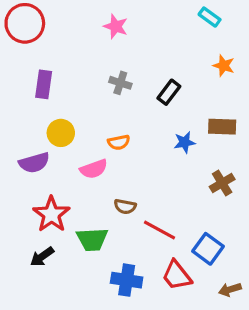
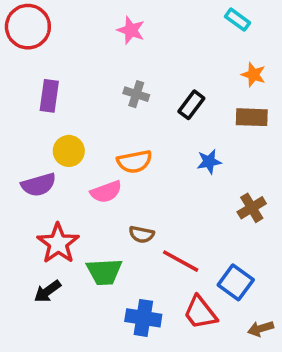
brown rectangle: (222, 127) -> (252, 117), moved
orange semicircle: (119, 142) -> (134, 162), size x1.4

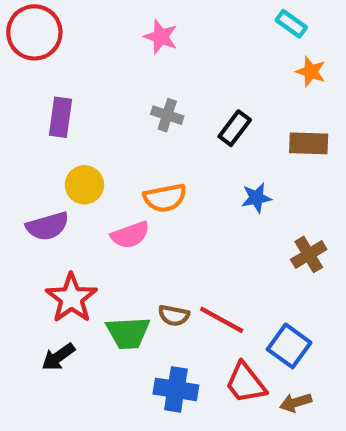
orange star: (253, 75) -> (311, 72), moved
brown semicircle: (142, 234) -> (174, 315), moved
brown arrow: (261, 329) -> (296, 403), moved

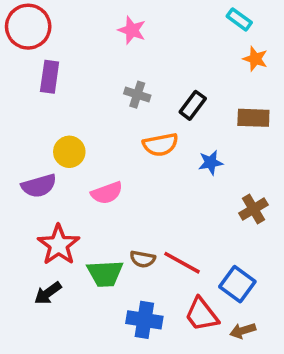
purple rectangle: (61, 117) -> (50, 77), moved
orange semicircle: (165, 198) -> (160, 145), moved

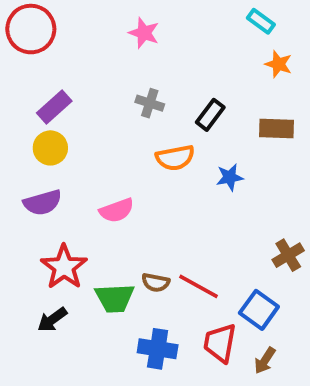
purple rectangle: (50, 77) -> (54, 107), moved, turned 40
yellow circle: (69, 152) -> (50, 148), moved
brown cross: (253, 209) -> (288, 255), moved
red trapezoid: (202, 315) -> (220, 343), turned 48
brown arrow: (243, 331) -> (265, 360), turned -40

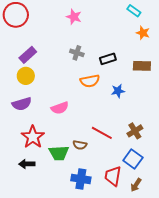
black rectangle: (210, 115) -> (108, 59), turned 35
brown cross: (288, 255) -> (135, 131), moved
red line: (199, 286) -> (102, 133), moved
black arrow: (52, 320) -> (27, 164), turned 35

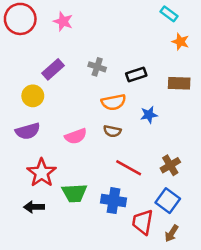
pink star: (74, 17) -> (63, 21), moved
purple rectangle: (28, 55) -> (53, 69), moved
brown semicircle: (80, 145) -> (112, 131), moved
blue cross: (81, 179) -> (114, 201), moved

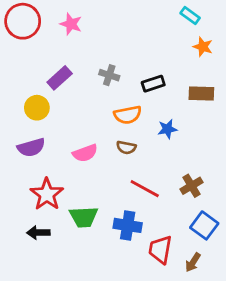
blue square: (168, 201) -> (204, 225), moved

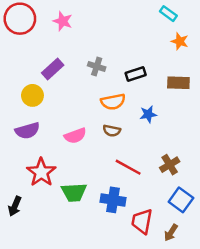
black arrow: (38, 233) -> (15, 206), moved, turned -66

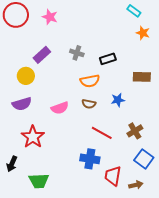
brown rectangle: (178, 83) -> (142, 77), moved
blue star: (148, 114) -> (118, 100), moved
green trapezoid: (74, 192) -> (39, 181), moved
brown arrow: (171, 233) -> (136, 185), turned -136

